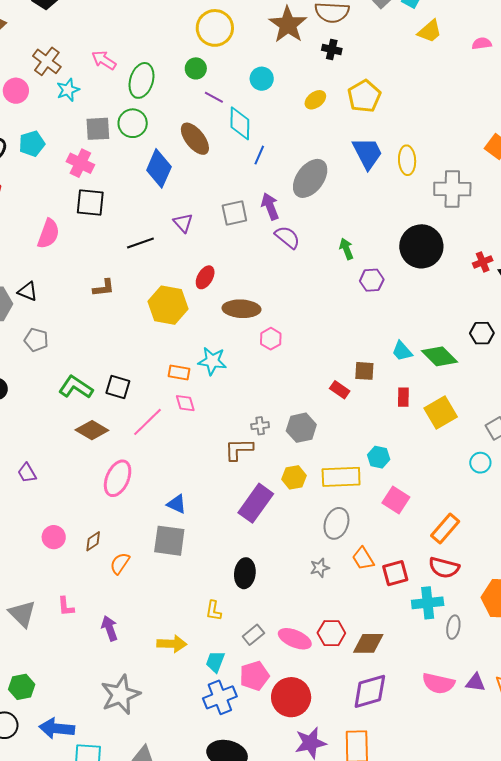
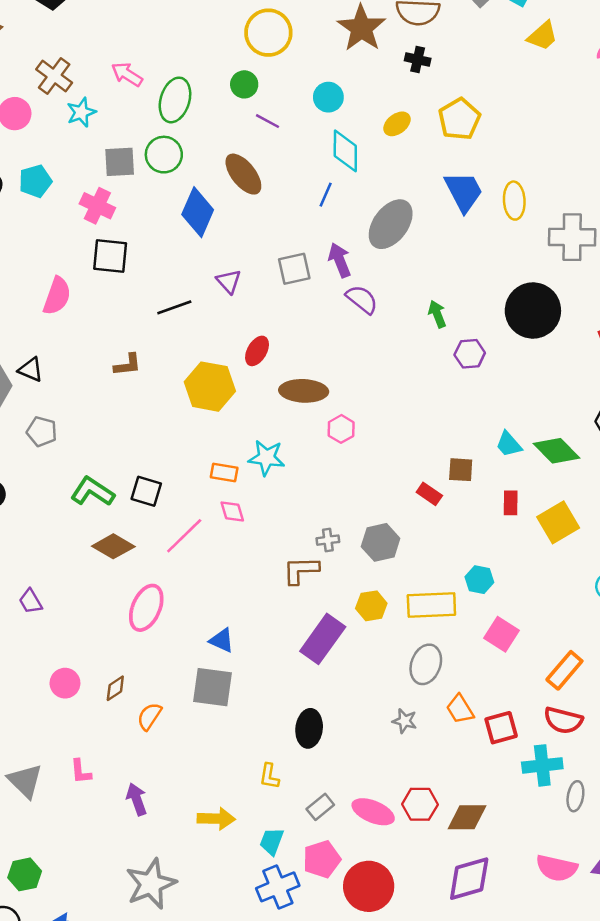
cyan diamond: (240, 123) -> (345, 151), moved
gray star: (320, 568) -> (405, 721), turned 30

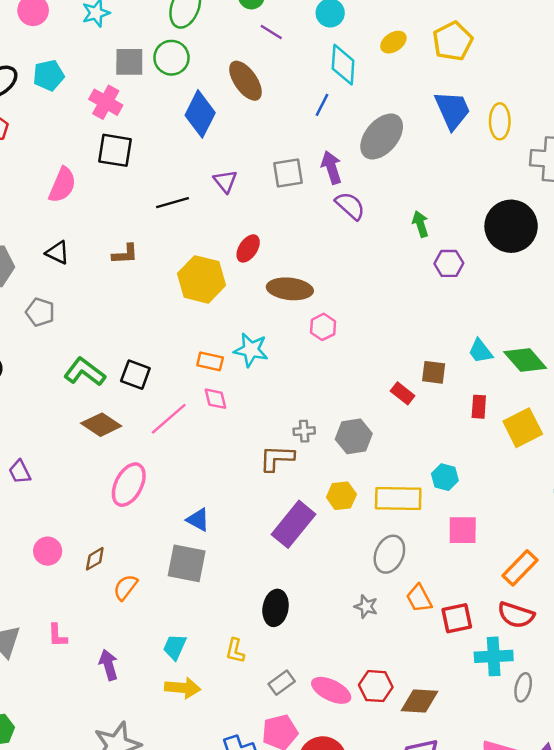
black triangle: (31, 370) -> (57, 253), moved
pink square: (502, 634) -> (463, 530), turned -36
cyan trapezoid: (272, 841) -> (175, 647), moved

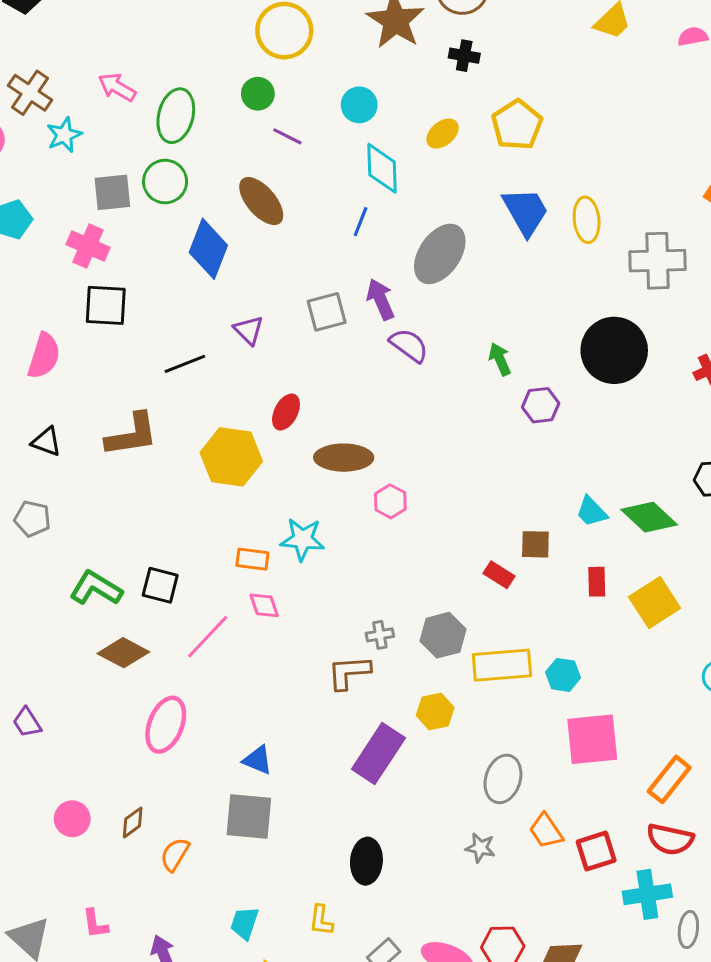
brown L-shape: (125, 254) -> (132, 435), size x1.6
yellow rectangle: (398, 498) -> (502, 665), moved
pink square: (463, 530) -> (592, 739), size x1.4

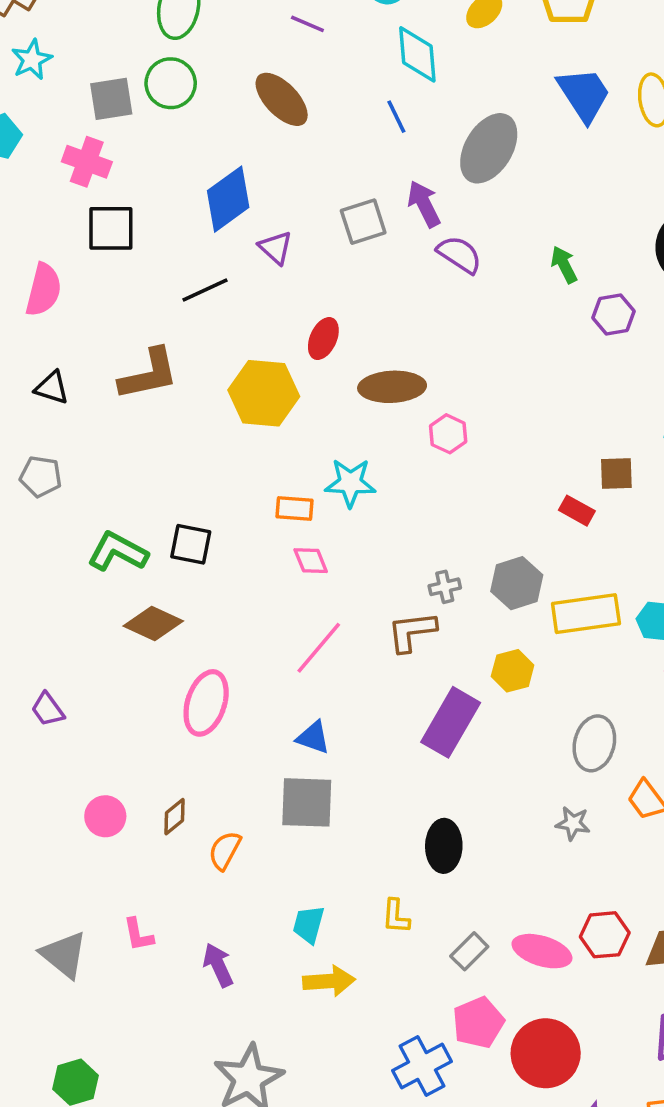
cyan star: (64, 135) -> (32, 60), moved
blue line: (361, 222) -> (396, 117), turned -44
blue diamond: (208, 249) -> (228, 199), moved, turned 36
pink line: (208, 637) -> (319, 648), moved

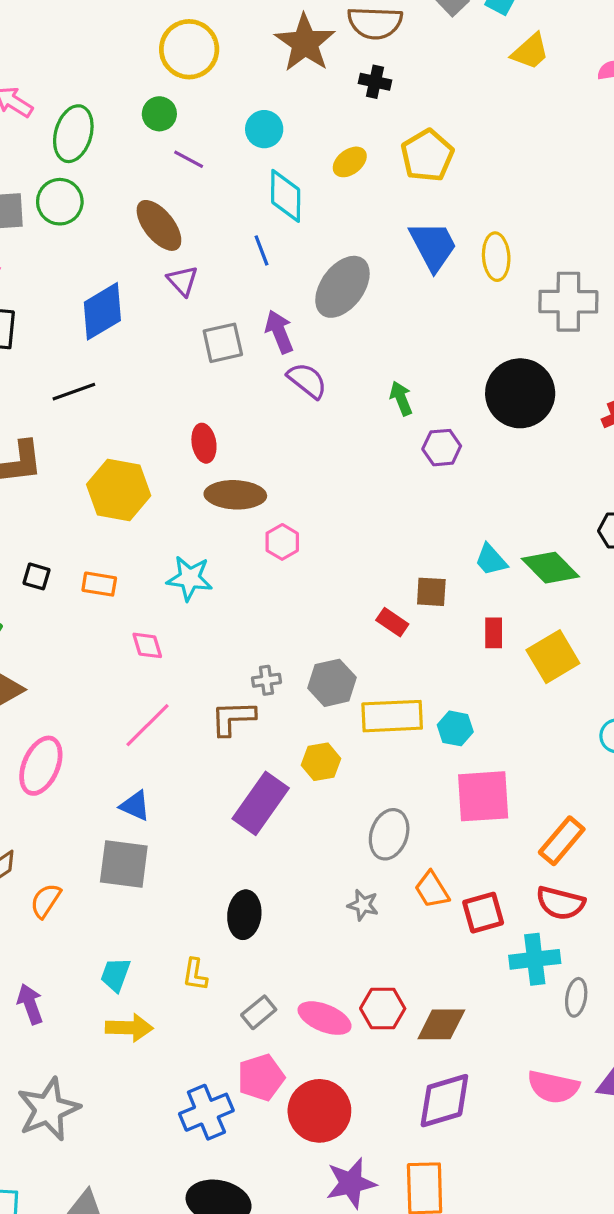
purple triangle: (276, 248) -> (183, 281), moved
red ellipse: (323, 339) -> (204, 443), moved, turned -39
orange rectangle: (294, 508) -> (99, 584), moved
black square: (191, 544) -> (36, 576), moved, size x0.7

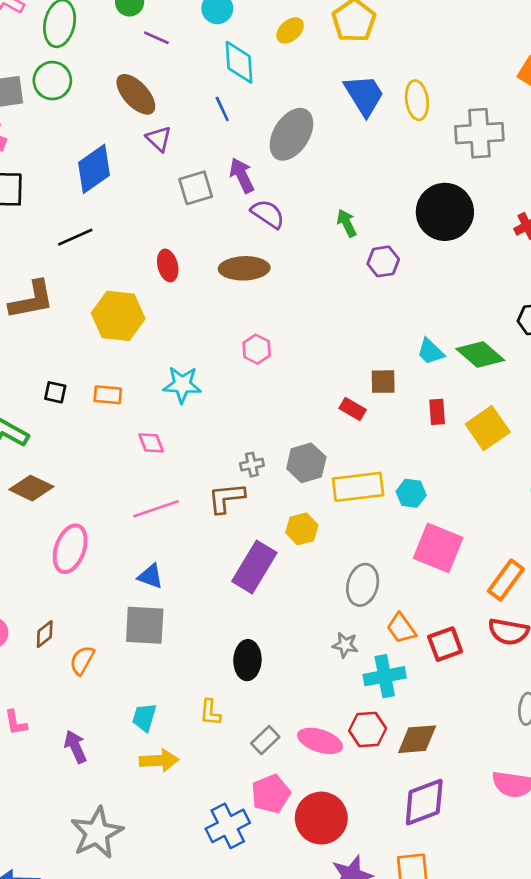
red ellipse: (204, 443) -> (168, 265), moved
brown ellipse: (235, 495) -> (244, 268), moved
pink line: (147, 725) -> (156, 509), turned 30
pink square: (483, 796) -> (438, 548), turned 30
cyan cross: (535, 959) -> (385, 676), moved

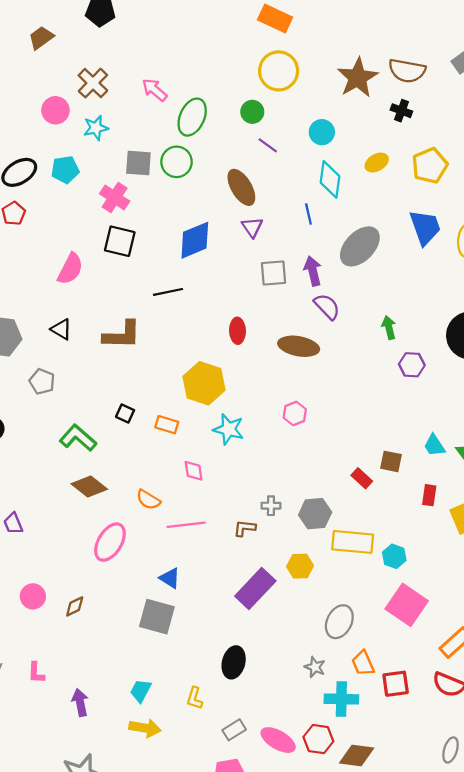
yellow hexagon: (118, 316) -> (204, 383), moved
brown L-shape: (226, 498) -> (245, 528), size x0.7
orange semicircle: (82, 660) -> (148, 500), moved, turned -100

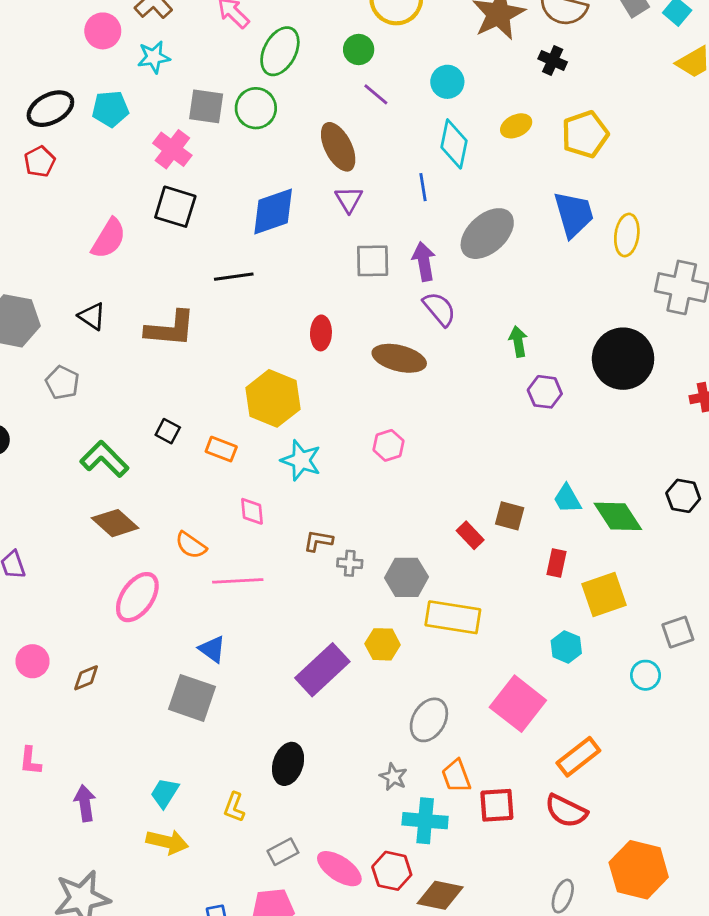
brown L-shape: (245, 528) -> (318, 541), moved
cyan hexagon: (394, 556) -> (566, 647), moved

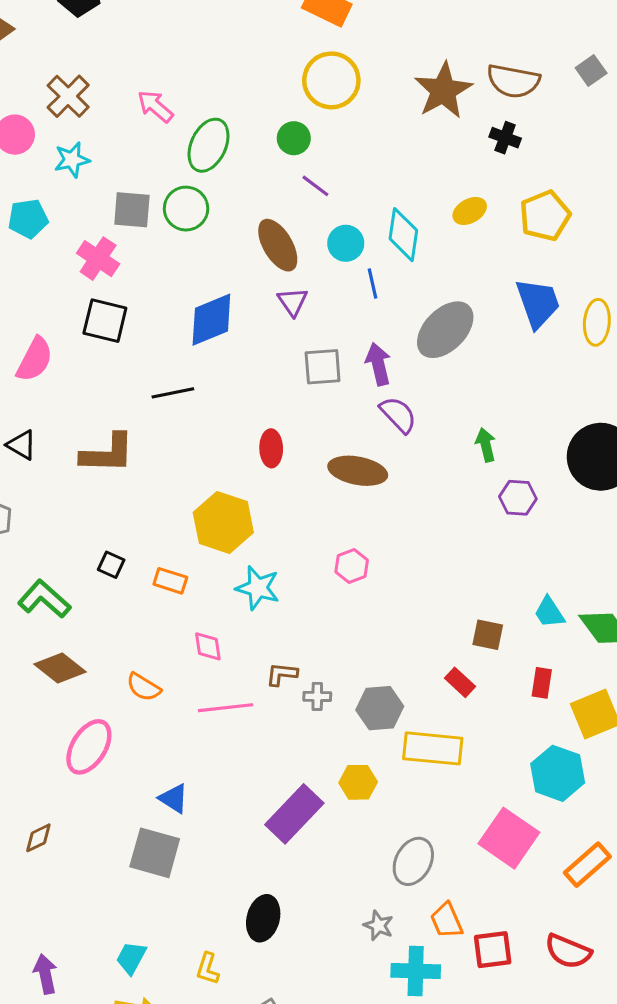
cyan circle: (447, 82) -> (346, 243), moved
red rectangle: (470, 535) -> (460, 682), moved
pink line: (238, 581) -> (226, 708), moved
cyan hexagon: (566, 647) -> (558, 773), size x1.6
orange rectangle: (578, 757) -> (587, 865), moved

